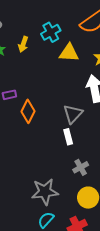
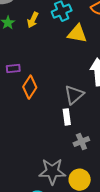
gray cross: (81, 167) -> (81, 142), moved
gray star: (45, 192) -> (52, 171), moved

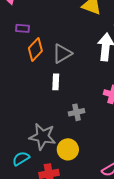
gray triangle: (74, 95) -> (62, 53), moved
white rectangle: (67, 117) -> (56, 82), moved

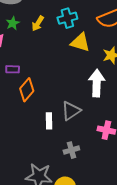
gray triangle: (62, 53) -> (71, 111), moved

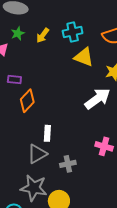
white arrow: (97, 83) -> (97, 99), turned 48
gray triangle: (71, 111) -> (37, 154), moved

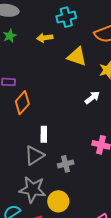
cyan cross: (73, 32) -> (66, 17), moved
yellow arrow: (43, 35) -> (45, 38), moved, turned 49
white arrow: (97, 99) -> (92, 98), size x0.6

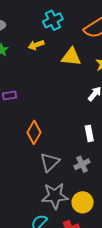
orange diamond: (22, 103) -> (34, 132), moved
white rectangle: (44, 134) -> (89, 133), moved

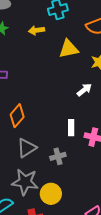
yellow triangle: (71, 57) -> (69, 49), turned -30

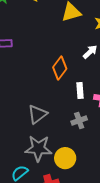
orange diamond: (17, 116) -> (60, 68), moved
gray cross: (58, 156) -> (79, 121), moved

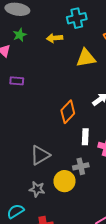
gray star: (38, 148) -> (37, 189), size x0.6
yellow circle: (65, 158) -> (64, 181), moved

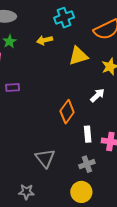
gray triangle: (40, 155) -> (45, 158), turned -30
yellow circle: (64, 181) -> (81, 192), moved
gray star: (37, 189) -> (26, 192), moved

